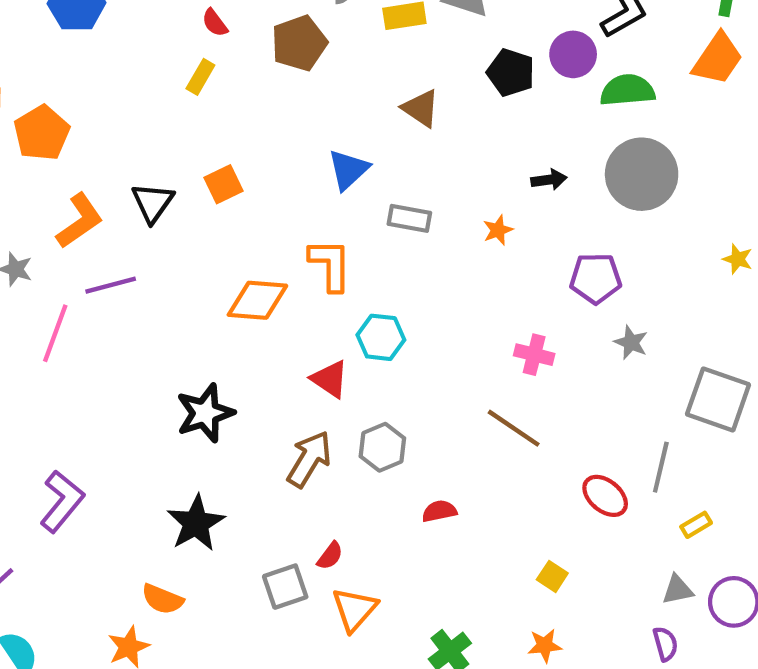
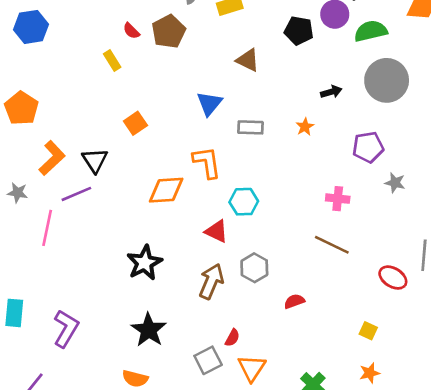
red semicircle: (215, 23) -> (131, 31), moved
yellow rectangle: (200, 77) -> (112, 61), turned -54
black triangle: (153, 203) -> (95, 160), moved

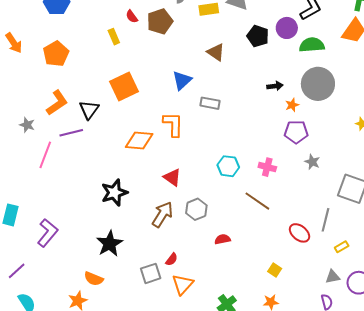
orange pentagon: (21, 108) -> (56, 54), moved
orange square: (135, 123) -> (124, 87), size x1.6
orange star: (305, 127) -> (292, 105), moved
cyan hexagon: (244, 202) -> (228, 166), moved

